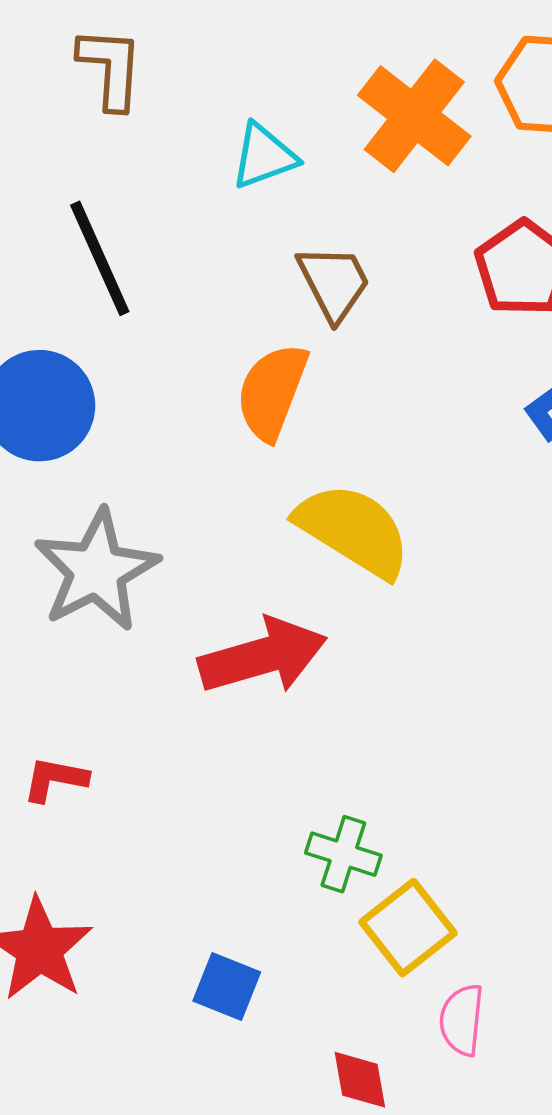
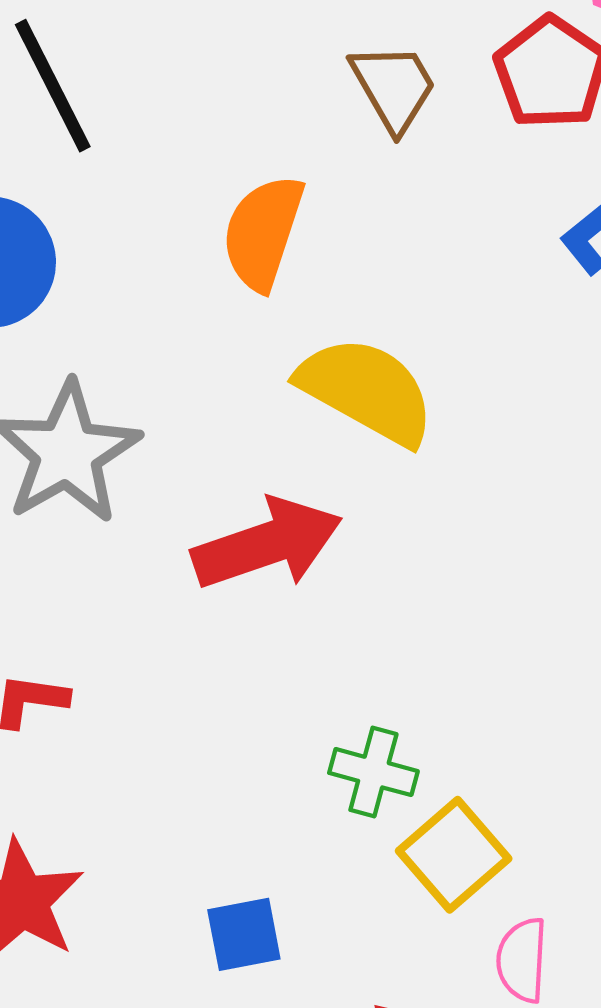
brown trapezoid: (334, 283) -> (394, 87), moved
blue square: (227, 986) -> (244, 934), turned -30

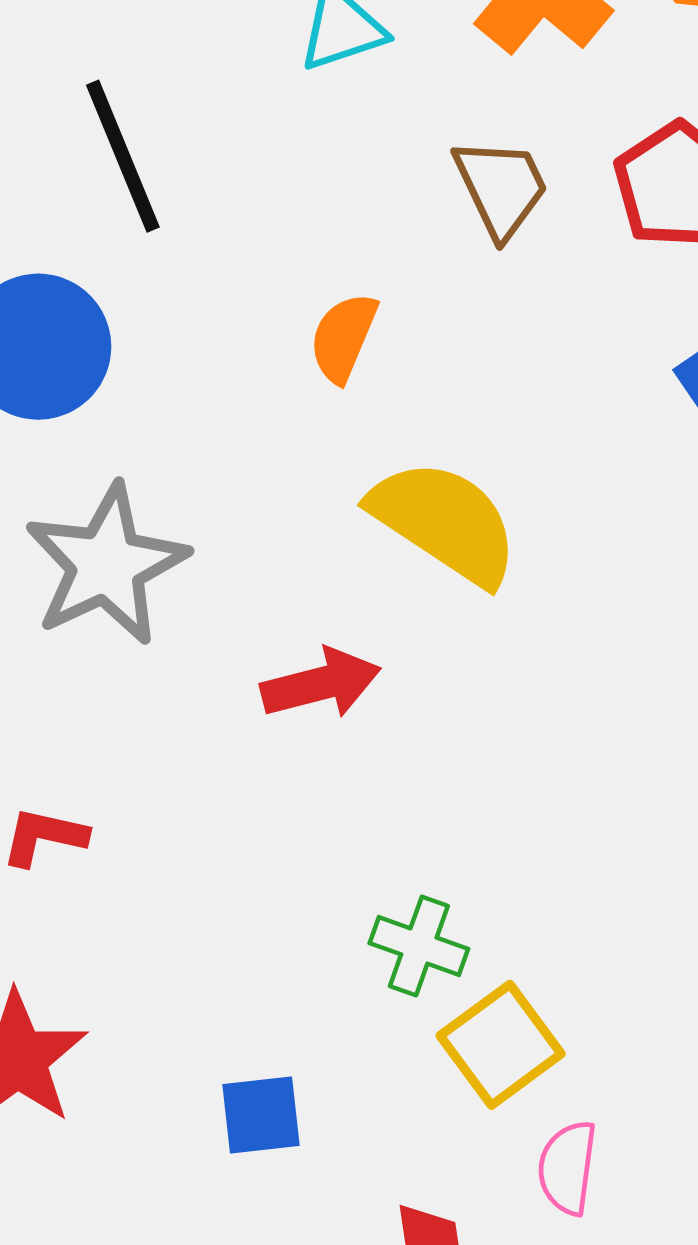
orange semicircle: (263, 232) -> (343, 337), size x0.7
red arrow: (267, 544) -> (321, 684), size x0.7

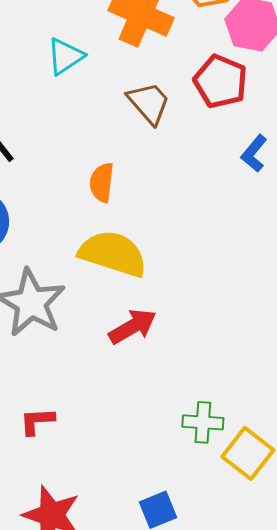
yellow semicircle: (445, 522) -> (113, 254), moved

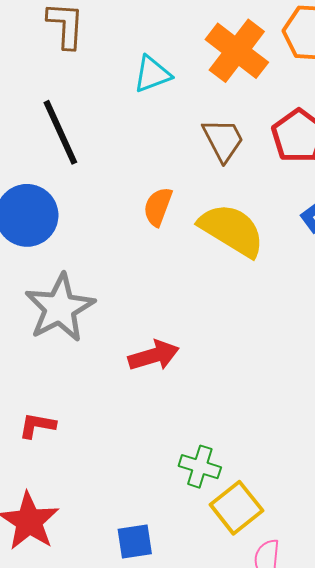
yellow semicircle: (113, 254) -> (232, 230), moved

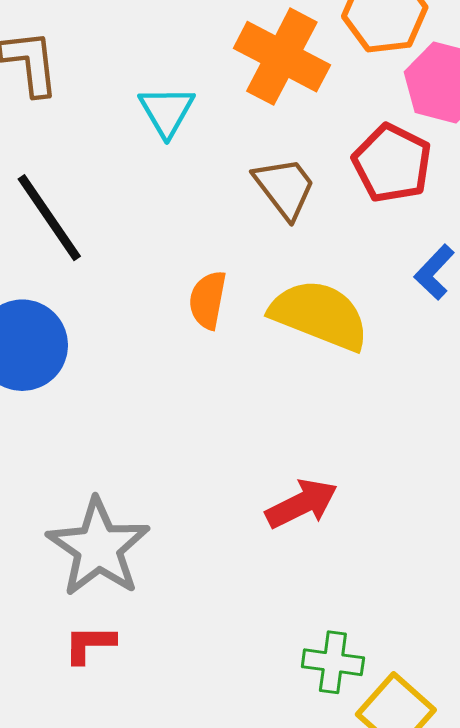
cyan triangle: (152, 74) -> (167, 111), turned -30
gray star: (60, 308) -> (98, 547), moved
red arrow: (154, 356) -> (302, 504), moved

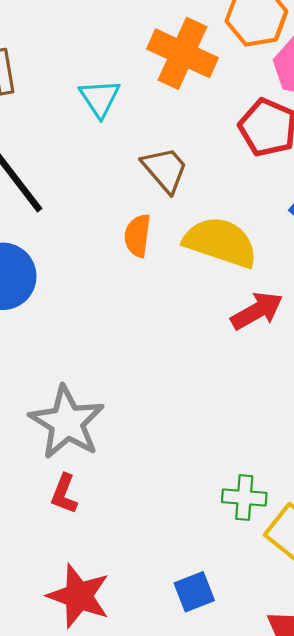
brown trapezoid: (285, 188) -> (165, 170), moved
red arrow: (302, 504) -> (257, 311), moved
red L-shape: (90, 644) -> (64, 494), turned -66

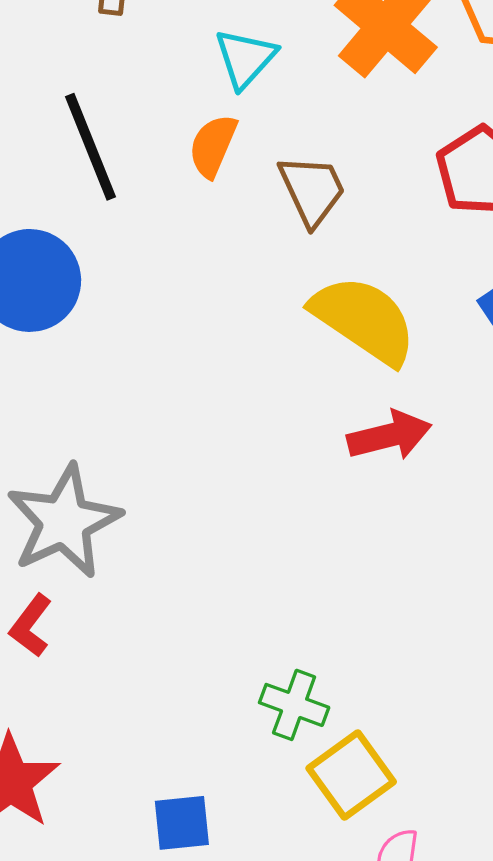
orange semicircle: (137, 236) -> (213, 146), moved

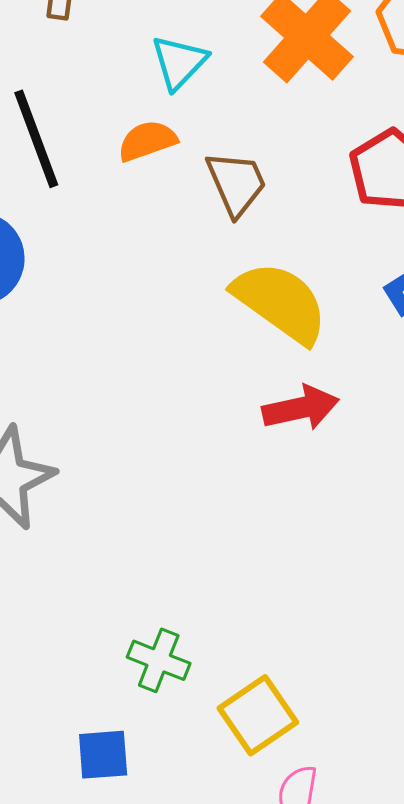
orange semicircle: (213, 146) -> (147, 141), turned 46
green cross: (294, 705) -> (159, 660), moved

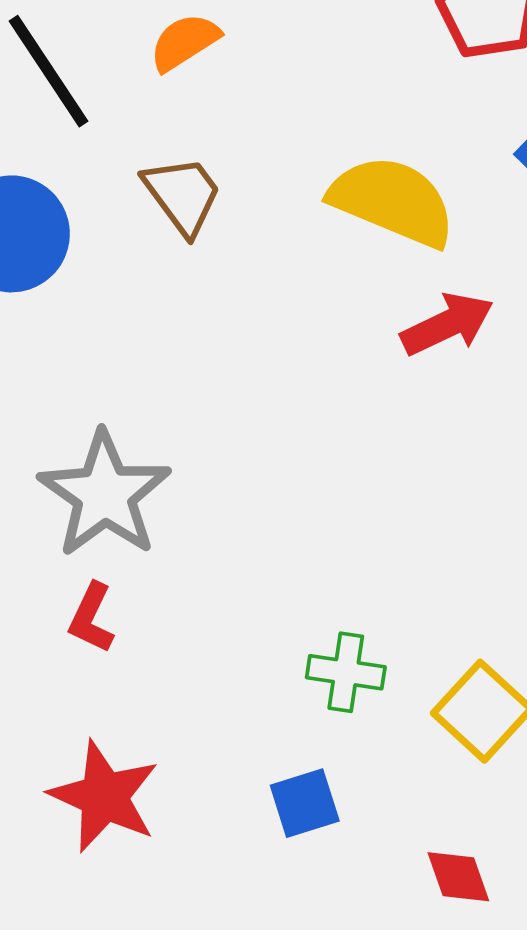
brown trapezoid: (236, 183) -> (183, 195), moved

